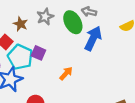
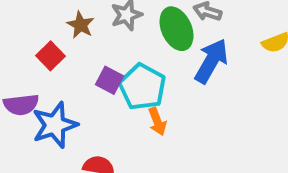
cyan pentagon: (20, 57) -> (142, 87), moved
orange arrow: (66, 74) -> (157, 121), turned 112

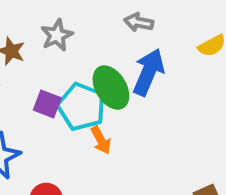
green ellipse: (177, 29) -> (111, 88), moved

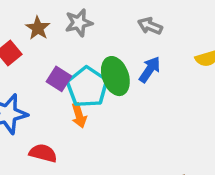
blue arrow: (149, 72) -> (150, 70), size x0.7
orange arrow: (101, 140) -> (79, 115), moved

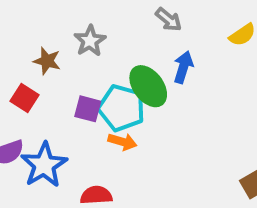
gray arrow: (150, 26) -> (168, 20), turned -145
orange arrow: (79, 115) -> (122, 142), turned -40

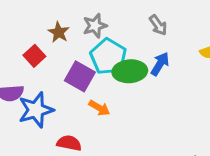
green ellipse: (148, 86) -> (130, 71), turned -72
cyan pentagon: (121, 108) -> (108, 56), moved
purple square: (88, 109) -> (80, 76), size x1.4

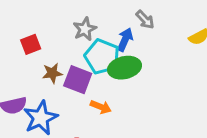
brown star: (59, 32) -> (52, 73), moved, turned -30
red square: (34, 56) -> (31, 44), moved, turned 30
blue arrow: (160, 64) -> (125, 40), moved

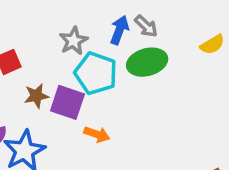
blue arrow: (125, 40) -> (119, 30), moved
green ellipse: (125, 68) -> (147, 62), moved

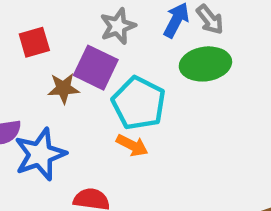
cyan pentagon: (96, 73) -> (139, 103), moved
purple square: (67, 102) -> (96, 68), moved

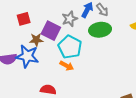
gray star: (118, 26) -> (70, 19), moved
blue star: (40, 154) -> (27, 56), moved, turned 30

